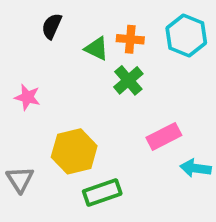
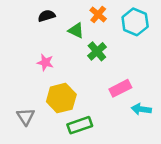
black semicircle: (52, 26) -> (47, 16), turned 49
orange cross: (130, 39) -> (98, 14), moved, turned 35
pink star: (27, 97) -> (45, 62), moved

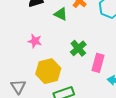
green cross: (97, 51) -> (78, 48), moved
pink rectangle: (120, 88) -> (98, 63), turned -48

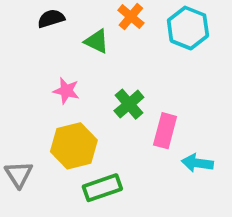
pink star: (35, 41) -> (66, 91), moved

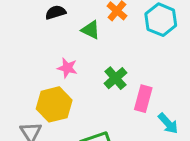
yellow hexagon: (74, 146) -> (54, 104), moved
cyan arrow: (197, 163) -> (168, 123), turned -140

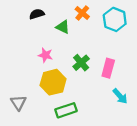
pink rectangle: (143, 99) -> (108, 68), moved
yellow hexagon: (54, 104) -> (53, 82), moved

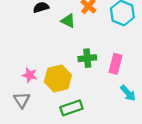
pink star: (45, 55) -> (30, 75), moved
green cross: (81, 63) -> (87, 58), turned 35

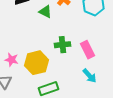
pink rectangle: (116, 64) -> (87, 50), turned -42
cyan arrow: (128, 93) -> (89, 76), moved

